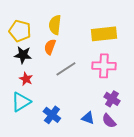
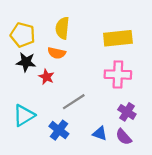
orange semicircle: (50, 47) -> (57, 53), turned -98
gray line: (66, 69) -> (74, 102), moved
red star: (26, 79) -> (46, 77), moved

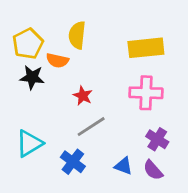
yellow pentagon: (23, 35) -> (28, 44), turned 30
orange semicircle: (57, 53) -> (57, 60), moved
red star: (46, 77) -> (83, 96), moved

